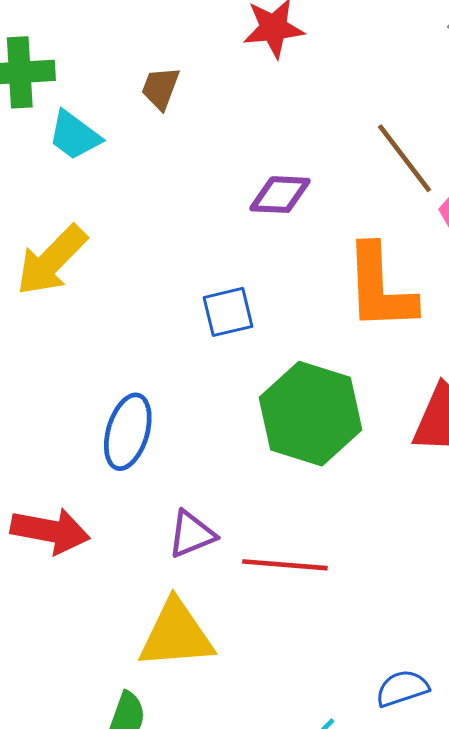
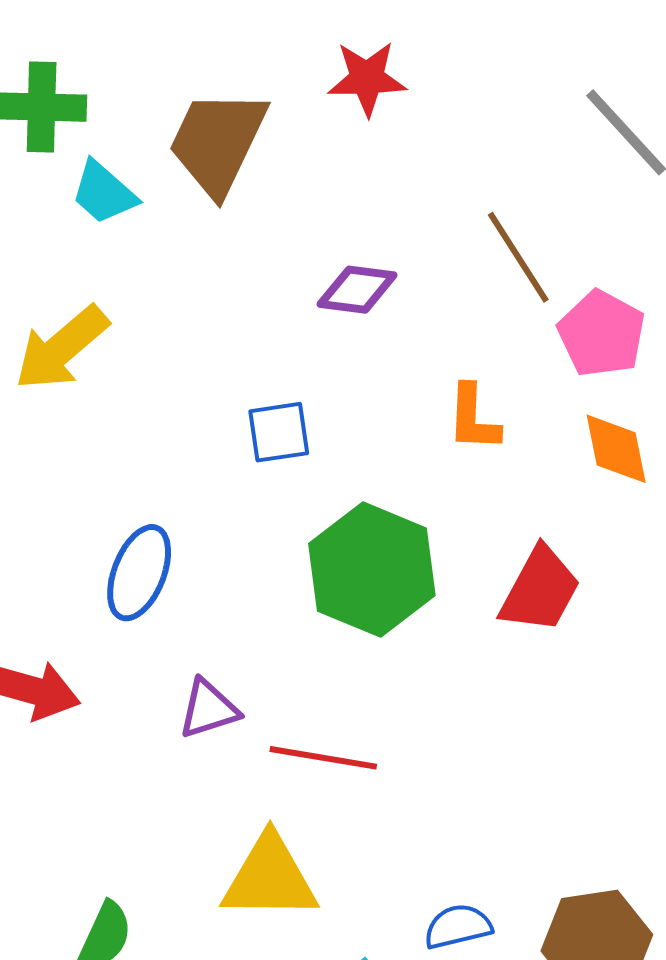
brown trapezoid: (160, 88) -> (218, 142), size x2.0
orange L-shape: (380, 288) -> (473, 418), size x0.6
yellow triangle: (176, 635) -> (270, 878), moved

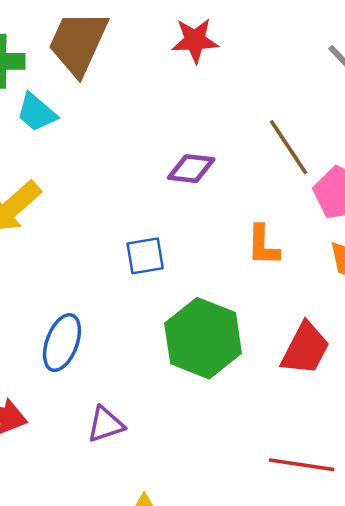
brown trapezoid: (218, 142) -> (78, 43), moved
red line: (323, 758) -> (302, 465), moved

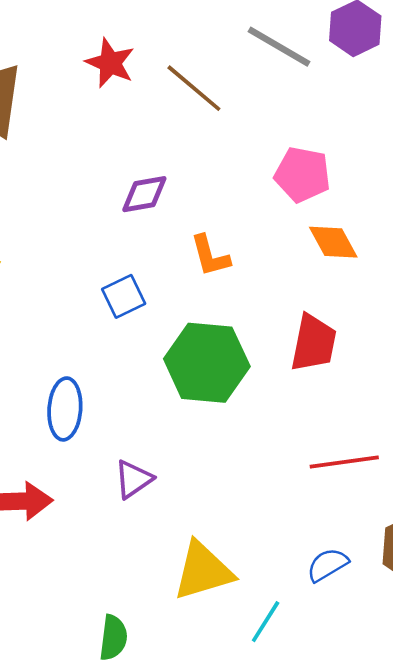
red star: (195, 40) -> (110, 63), turned -30
brown line: (289, 147) -> (194, 88), moved
orange L-shape: (263, 245) -> (210, 256), moved

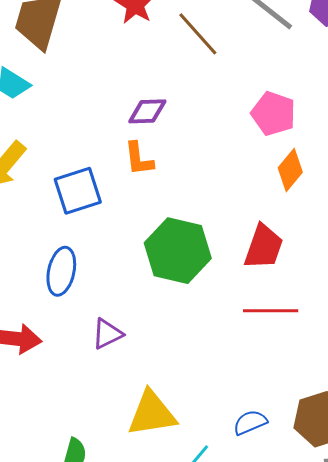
orange diamond: (333, 242) -> (290, 170), turned 60
orange L-shape: (210, 256) -> (139, 159), moved
blue square: (124, 296) -> (78, 191), moved, size x1.4
red line: (344, 462) -> (271, 311), moved

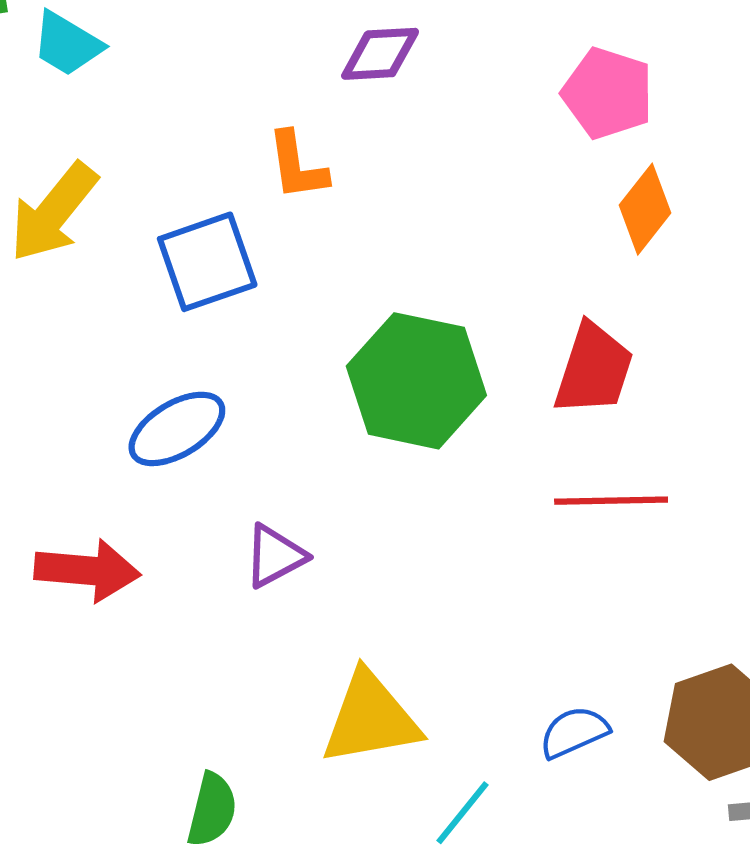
purple diamond: (147, 111) -> (380, 54), moved
orange L-shape: (139, 159) -> (297, 166), moved
blue ellipse: (61, 271) -> (177, 429), turned 48

